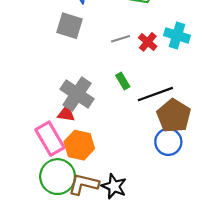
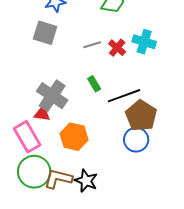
orange hexagon: (79, 145) -> (74, 137), moved

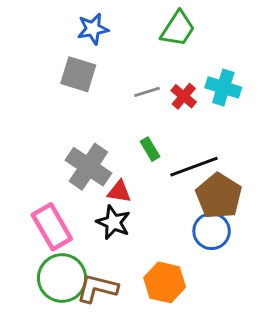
red triangle: (42, 114) -> (119, 192), moved
orange hexagon: (74, 137) -> (165, 282), moved
black star: (86, 181) -> (113, 222), moved

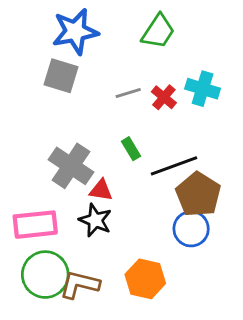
blue star: (93, 29) -> (75, 31), size x1.5
pink rectangle: (52, 227) -> (35, 225), turned -66

